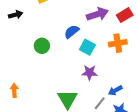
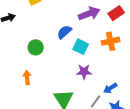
orange arrow: (14, 90) -> (27, 78), moved

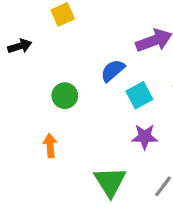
cyan square: (81, 47) -> (139, 95), turned 35

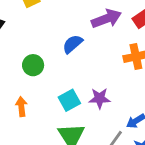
cyan square: (139, 95) -> (69, 100), moved

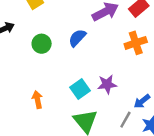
green circle: (33, 65) -> (42, 44), moved

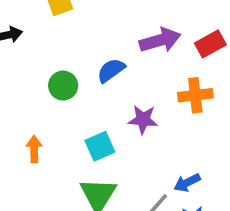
green circle: (42, 44) -> (63, 86), moved
purple star: (107, 84) -> (143, 120), moved

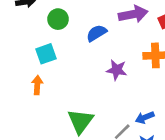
green circle: (63, 86) -> (58, 19), moved
cyan square: (100, 146) -> (46, 54), moved

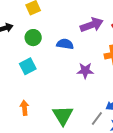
blue semicircle: (97, 33) -> (65, 44), turned 49
orange arrow: (37, 85) -> (24, 108), moved

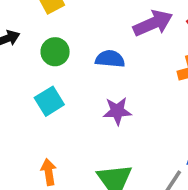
purple star: (85, 71) -> (117, 111), moved

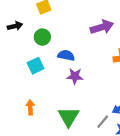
blue semicircle: (110, 59) -> (66, 55), moved

